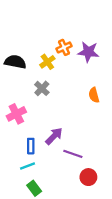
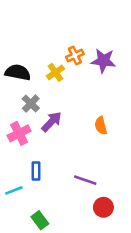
gray cross: (42, 88) -> (31, 104), moved
orange semicircle: (94, 95) -> (101, 126), moved
purple arrow: (54, 136) -> (52, 122), moved
cyan line: (27, 166) -> (14, 190), moved

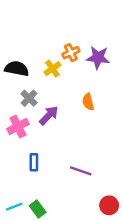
orange semicircle: (101, 126) -> (88, 102), moved
cyan line: (14, 190) -> (14, 207), moved
red circle: (103, 207) -> (109, 205), moved

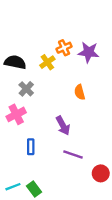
purple arrow: (49, 115) -> (63, 126), moved, turned 108
red circle: (109, 205) -> (101, 173), moved

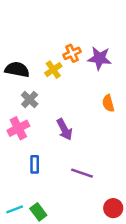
orange semicircle: (80, 92) -> (108, 103), moved
purple arrow: (63, 126) -> (65, 129), moved
red circle: (101, 173) -> (113, 208), moved

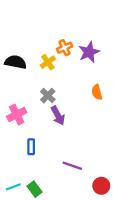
purple star: (99, 58) -> (89, 52), turned -30
gray cross: (30, 100) -> (48, 96), moved
purple line: (82, 173) -> (72, 166), moved

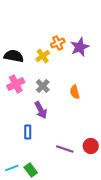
orange semicircle: (97, 92) -> (75, 92), moved
pink cross: (17, 114) -> (16, 84), moved
purple arrow: (58, 116) -> (41, 110), moved
red circle: (101, 186) -> (91, 146), moved

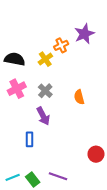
purple star: (80, 47) -> (84, 34), moved
purple line: (65, 149) -> (58, 176), moved

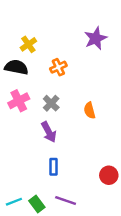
orange cross: (61, 45) -> (58, 67), moved
yellow cross: (45, 59) -> (28, 44), moved
blue rectangle: (29, 139) -> (54, 167), moved

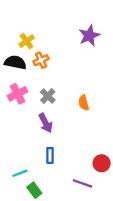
orange cross: (58, 67) -> (41, 60), moved
purple line: (66, 200) -> (83, 183), moved
cyan line: (14, 202) -> (20, 173), moved

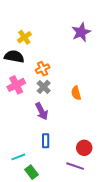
orange cross: (41, 60) -> (43, 69), moved
red circle: (102, 163) -> (84, 148), moved

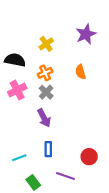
yellow cross: (24, 37) -> (46, 44), moved
orange semicircle: (76, 93) -> (81, 72), moved
cyan line: (18, 157) -> (19, 158), moved
purple line: (75, 166) -> (65, 176), moved

